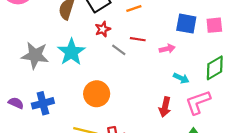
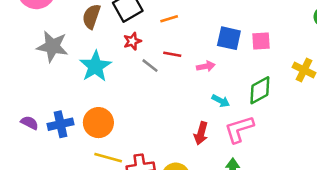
gray star: (35, 55) -> (52, 46), moved
orange circle: (97, 94) -> (98, 123), moved

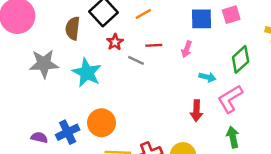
pink arrow: (206, 66) -> (187, 49), turned 133

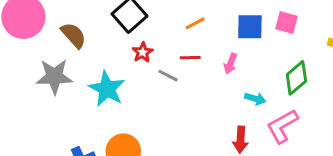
orange line: (143, 14) -> (195, 23), moved
pink square: (231, 15) -> (286, 23), turned 30
brown semicircle: (73, 28) -> (73, 35), moved, turned 130

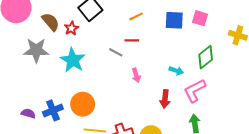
red star: (143, 52) -> (71, 28), moved
pink arrow: (230, 64) -> (136, 75), moved, turned -40

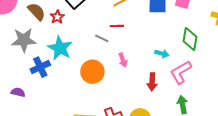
green diamond: (206, 57) -> (190, 39), turned -40
orange circle: (83, 104) -> (92, 72), moved
blue cross: (53, 110) -> (40, 67), moved
purple semicircle: (28, 113) -> (18, 92), moved

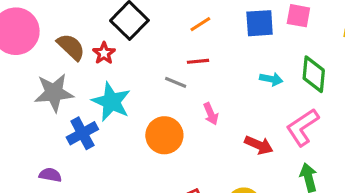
cyan arrow: (162, 54) -> (271, 79), moved
red arrow: (152, 82) -> (259, 145), turned -66

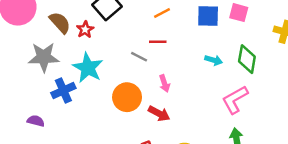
red arrow: (259, 145) -> (159, 114), moved

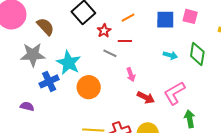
red star: (85, 30) -> (104, 31), moved
orange circle: (127, 97) -> (89, 87), moved
pink L-shape: (235, 100) -> (174, 93), moved
red arrow: (159, 114) -> (146, 97), moved

